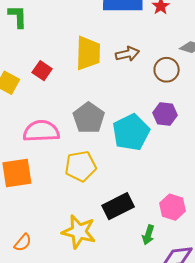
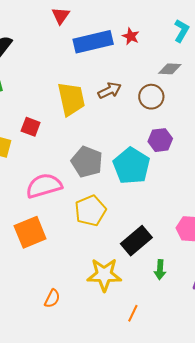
green arrow: (148, 235) -> (160, 270), moved

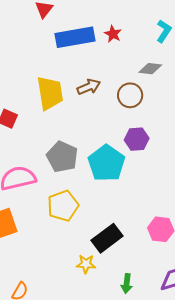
green arrow: (160, 270) -> (127, 284), moved
yellow star: (104, 275) -> (86, 264), moved, size x0.6

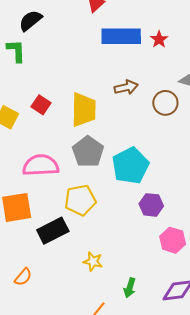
yellow trapezoid: (50, 93) -> (84, 110), moved
purple hexagon: (137, 139) -> (151, 205), moved
black rectangle: (107, 238) -> (53, 231), moved

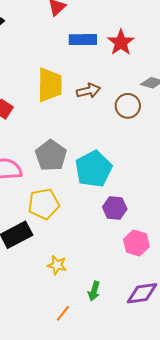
blue rectangle: (121, 36) -> (83, 40), size x0.7
red star: (159, 39) -> (121, 42), size x1.5
yellow trapezoid: (84, 110) -> (50, 85), moved

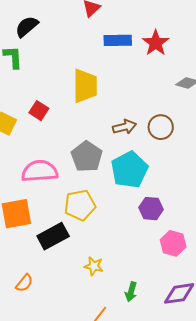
brown arrow: (88, 91) -> (125, 127), moved
brown circle: (128, 106) -> (161, 127), moved

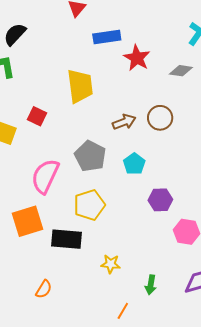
red star: (156, 43) -> (137, 58), moved
cyan pentagon: (129, 170) -> (134, 164), size x0.6
pink semicircle: (40, 171) -> (45, 176), turned -54
black rectangle: (53, 236) -> (67, 239), turned 40

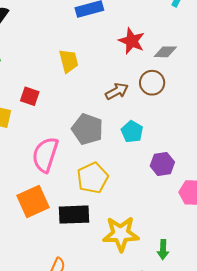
red star: (137, 58) -> (132, 41), moved
gray diamond: (181, 71) -> (165, 52), moved
yellow trapezoid: (80, 86) -> (69, 61), size x0.7
yellow star: (111, 264) -> (121, 234), size x1.8

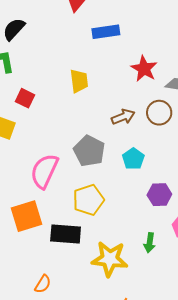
red square: (30, 96) -> (25, 98), moved
green arrow: (163, 250) -> (150, 243), moved

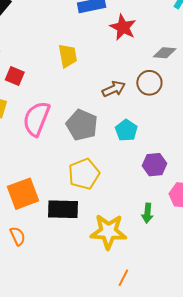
red star: (144, 69) -> (123, 27), moved
pink semicircle: (44, 171) -> (36, 119), moved
orange semicircle: (43, 284) -> (18, 236), moved, turned -54

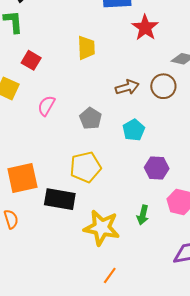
pink semicircle: (36, 119) -> (46, 106), size x0.6
gray pentagon: (82, 125) -> (91, 118), size x0.7

